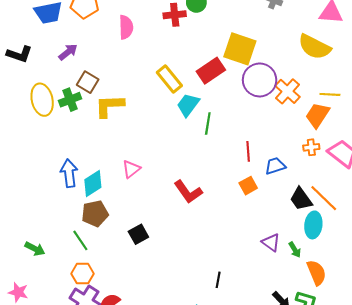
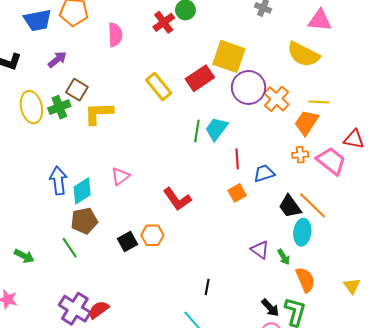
red cross: (175, 15) -> (164, 22), turned -30
cyan trapezoid: (188, 105) -> (216, 129), moved
orange hexagon: (82, 274) -> (152, 235), moved

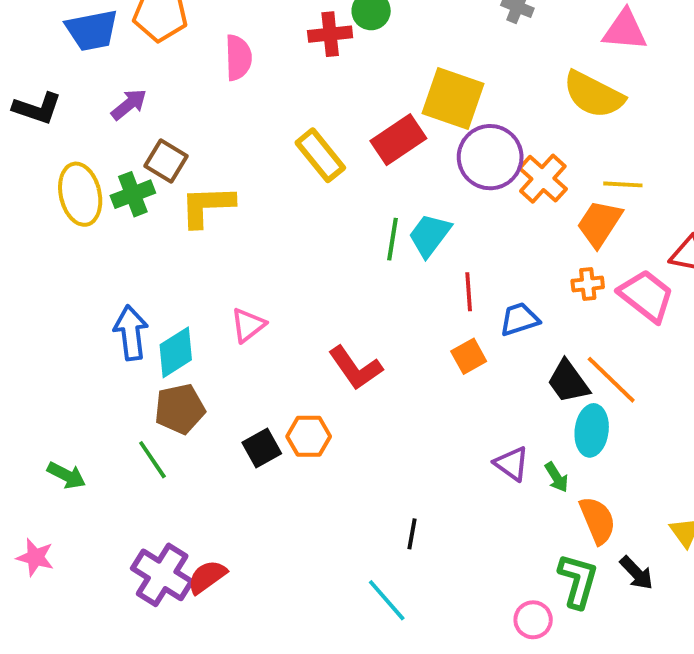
red cross: (164, 22) -> (330, 34), turned 30
black arrow: (270, 308) -> (637, 573), moved

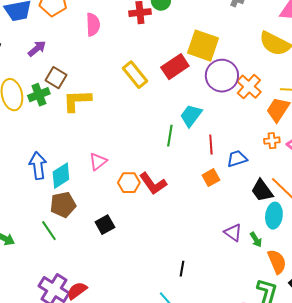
green line: (393, 239) -> (170, 136), moved
orange hexagon: (309, 436) -> (129, 183), moved

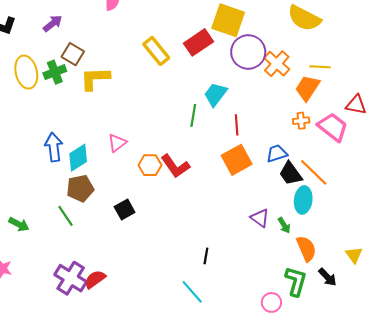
blue trapezoid: (237, 159) -> (277, 153), moved
orange square: (211, 178) -> (237, 160), size x1.6

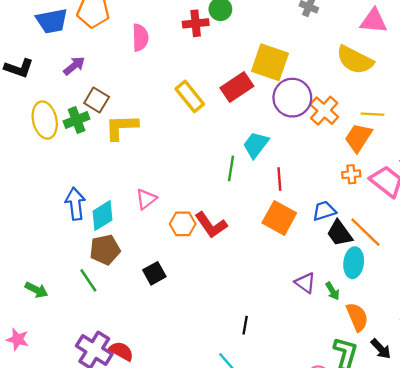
orange square: (237, 160) -> (279, 218), turned -32
red semicircle: (95, 279) -> (121, 351), turned 65

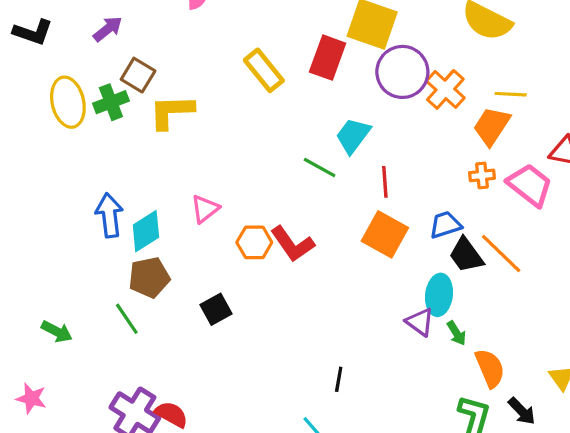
red rectangle: (237, 87) -> (328, 58), turned -36
green line: (231, 168) -> (320, 167), turned -70
cyan ellipse: (354, 263) -> (439, 295), moved

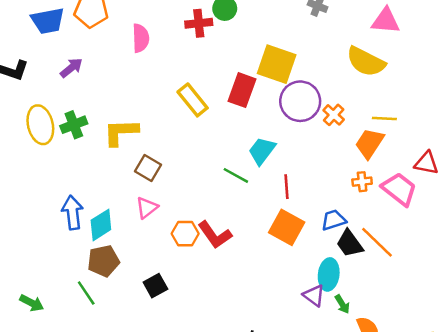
brown square: (138, 75) -> (148, 168), moved
orange cross: (445, 89) -> (334, 115), size x0.7

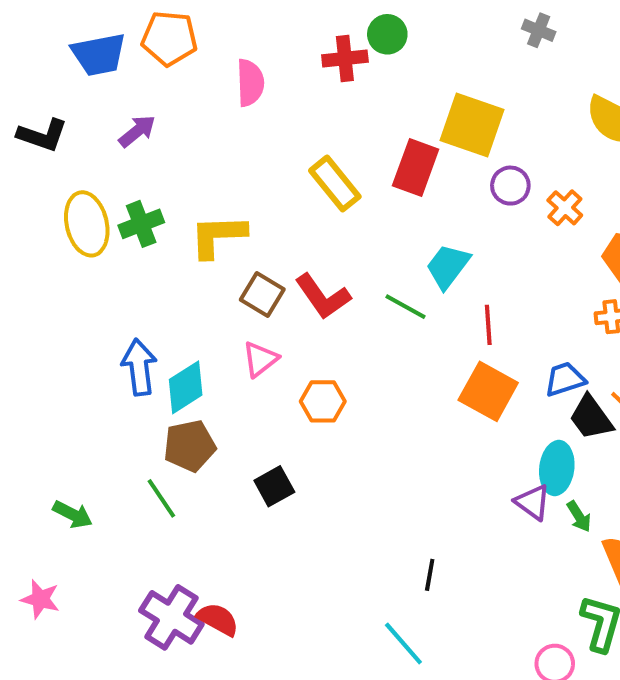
purple circle: (300, 101) -> (510, 186), size x0.6
red L-shape: (215, 235) -> (323, 297), moved

